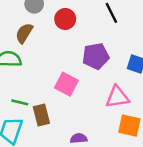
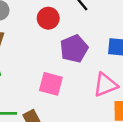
red circle: (65, 19) -> (48, 18), moved

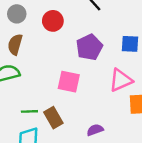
red circle: (48, 18) -> (53, 21), moved

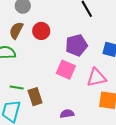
red circle: (53, 21) -> (41, 31), moved
pink square: (69, 82) -> (66, 70), moved

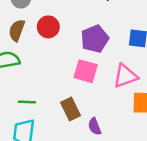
brown rectangle: (35, 97) -> (71, 109), moved
purple semicircle: (67, 114) -> (95, 126), turned -96

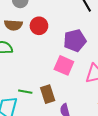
brown semicircle: (17, 30) -> (13, 25), turned -114
green line: (27, 102) -> (25, 92), moved

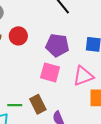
purple pentagon: (75, 41) -> (57, 45), turned 30

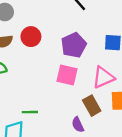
purple pentagon: (57, 45) -> (74, 45), turned -30
brown rectangle: (38, 104) -> (92, 106), moved

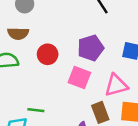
red circle: (31, 37) -> (48, 54), moved

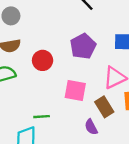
pink square: (79, 78) -> (75, 90), moved

